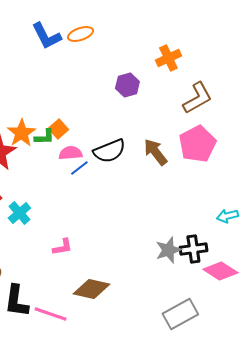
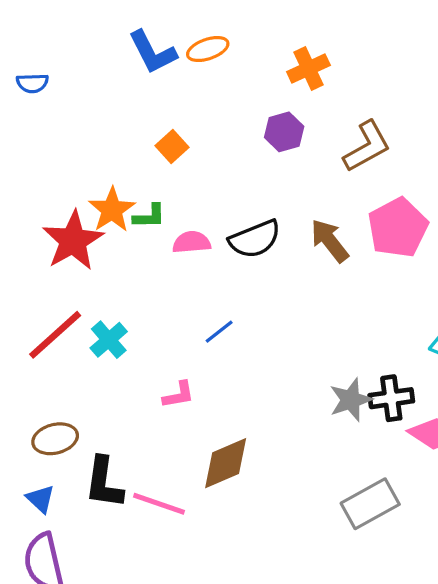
orange cross: (168, 58) -> (308, 69), moved
brown L-shape: (197, 98) -> (367, 146), moved
orange square: (58, 129) -> (172, 146), moved
blue line: (79, 168) -> (219, 332), moved
brown diamond: (91, 289) -> (226, 463), turned -36

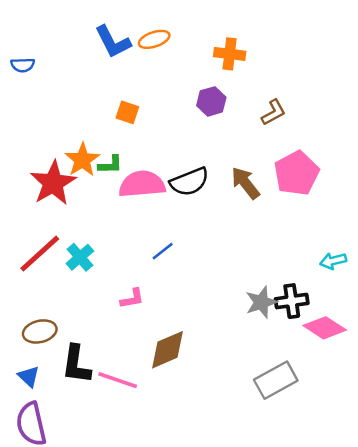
orange cross: (308, 69) -> (230, 54), turned 32
orange square: (172, 146) -> (127, 112), turned -30
brown L-shape: (367, 146) -> (273, 112), size x0.7
pink semicircle: (192, 242) -> (142, 184), size x1.6

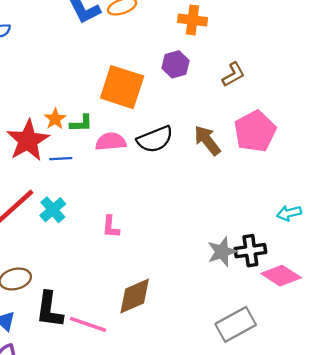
orange square: (127, 112) -> (122, 87), moved, size x2.0
orange star: (82, 160) -> (55, 119), size x0.7
pink semicircle: (142, 184) -> (111, 142), size x0.7
blue line: (163, 251) -> (61, 159), moved, turned 35
pink L-shape: (132, 299) -> (111, 227), moved, turned 105

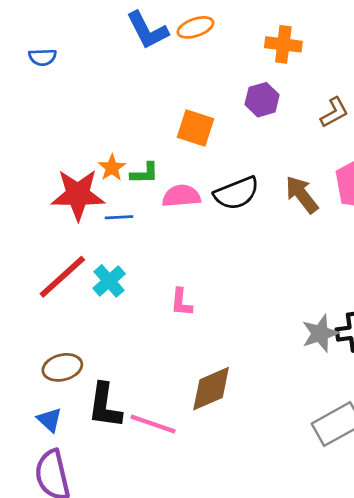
orange square: (122, 87) -> (195, 128), size x0.7
red star: (28, 140) -> (78, 195), turned 30

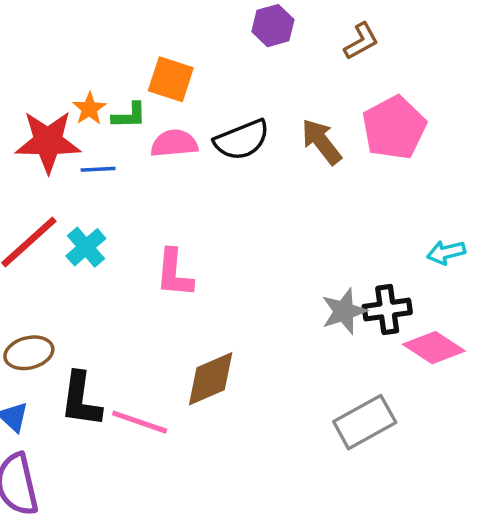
orange square: (195, 128) -> (171, 79), moved
pink L-shape: (181, 302) -> (174, 273), size x1.4

